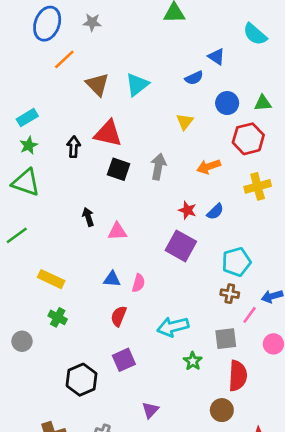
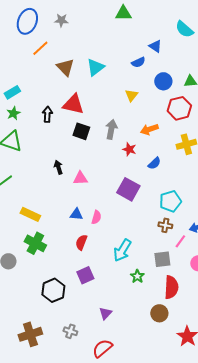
red star: (187, 210) -> (129, 149), moved
green cross: (58, 317) -> (35, 243), size x1.5
cyan arrow: (173, 327) -> (122, 250), turned -45

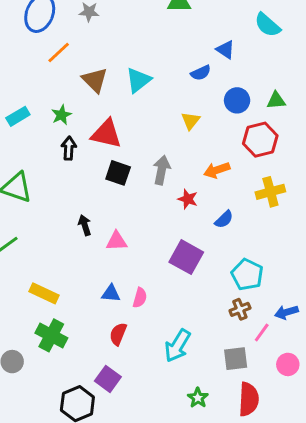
green star: (13, 113) -> (61, 115), moved
cyan pentagon: (170, 201) -> (247, 274), turned -30
brown cross: (165, 225) -> (240, 309), turned -32
purple square: (85, 275) -> (108, 379), moved, turned -30
green star: (137, 276) -> (198, 398), moved

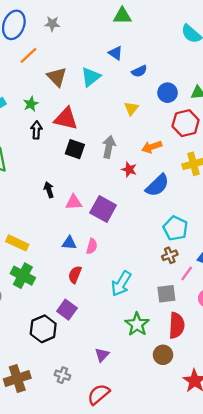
blue triangle: (225, 50) -> (116, 53), moved
blue semicircle: (224, 219) -> (157, 185), size x1.6
purple square: (186, 257) -> (103, 209), moved
green star: (198, 398) -> (137, 324), size x1.5

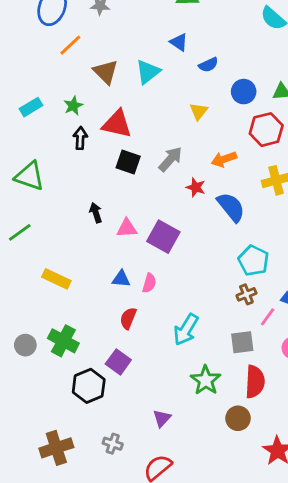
gray arrow: (109, 147) -> (170, 159), turned 30
blue semicircle: (157, 185) -> (231, 207), turned -85
green cross: (23, 276) -> (63, 341), moved

